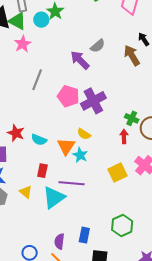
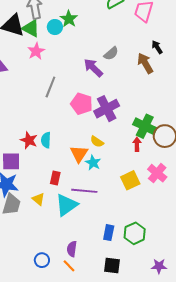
green cross: (132, 118) -> (145, 126), size x1.6
cyan semicircle: (39, 140) -> (46, 140), moved, turned 70
blue rectangle: (84, 235) -> (109, 233), moved

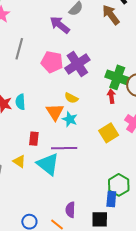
cyan triangle: (66, 205) -> (48, 164), turned -40
blue rectangle: (109, 233) -> (111, 199), moved
purple semicircle: (72, 249) -> (70, 210), moved

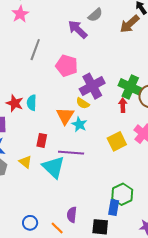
brown arrow: (111, 15) -> (130, 24), turned -100
purple cross: (77, 64) -> (92, 86), moved

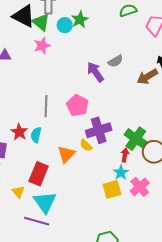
gray line: (35, 50) -> (46, 106), moved, turned -30
cyan star: (79, 124) -> (121, 173), moved
red rectangle: (42, 140) -> (39, 174), size x1.6
purple line: (71, 153) -> (37, 221), moved

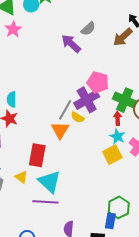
pink pentagon: (78, 105) -> (98, 82), moved
gray line: (46, 106) -> (65, 110), moved, turned 40
cyan semicircle: (36, 135) -> (12, 99), moved

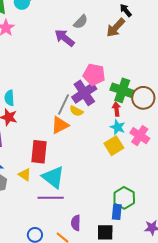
orange triangle: (60, 130) -> (60, 125), turned 36

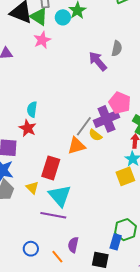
gray semicircle: (81, 22) -> (117, 48), turned -42

